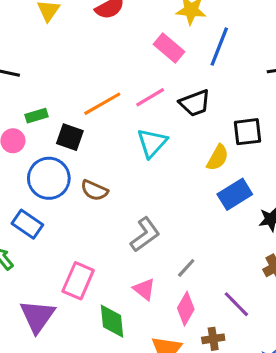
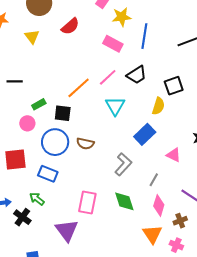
blue rectangle: (235, 194) -> (145, 134), moved
pink triangle: (144, 289) -> (174, 155), moved
green diamond: (112, 321) -> (124, 201), moved

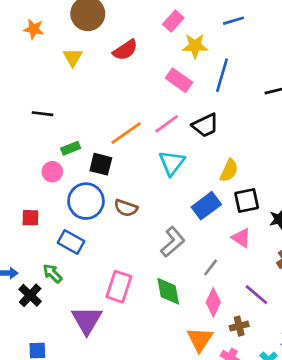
black square: (174, 86) -> (247, 201), moved
red square: (15, 160) -> (30, 218), size x0.6

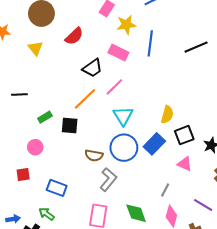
black trapezoid: (205, 125) -> (92, 68), moved
pink circle: (52, 172) -> (35, 147), moved
blue circle: (86, 201) -> (124, 148), moved
gray L-shape: (173, 242) -> (108, 179), moved

